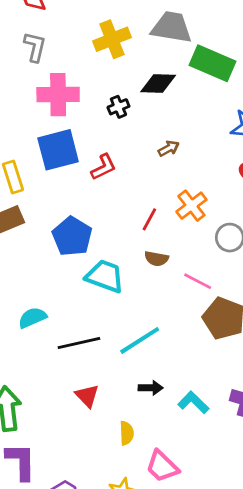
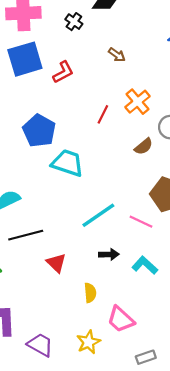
black cross: (118, 107) -> (74, 22), turned -30
brown arrow: (169, 148) -> (117, 55), turned 66
brown semicircle: (156, 259) -> (144, 146), moved, turned -48
pink line: (198, 281) -> (141, 222), moved
black line: (79, 343) -> (26, 235), moved

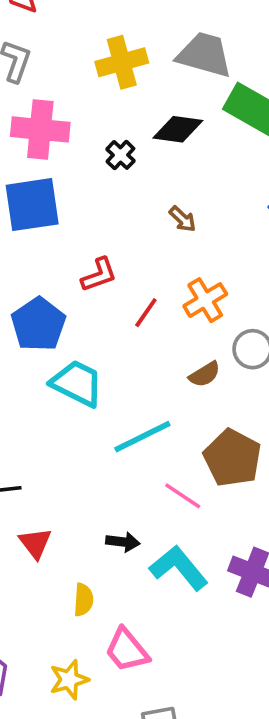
red L-shape: (63, 72) -> (99, 275), moved
cyan line: (98, 215) -> (142, 437), moved
cyan L-shape: (145, 265) -> (179, 568), size x1.4

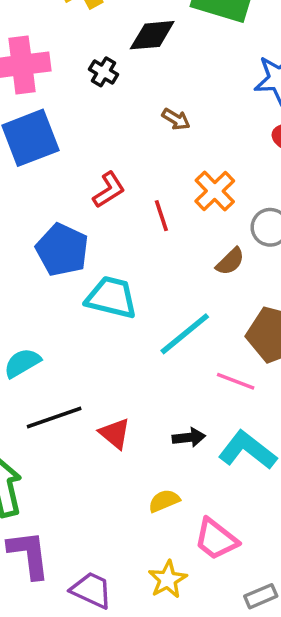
red line: (146, 313) -> (161, 216), turned -40
red triangle: (35, 543) -> (115, 434), moved
yellow semicircle: (83, 600) -> (164, 501), turned -104

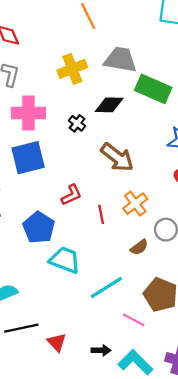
brown arrow: (176, 119) -> (117, 157), size x2.0

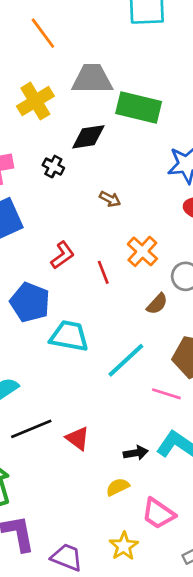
brown arrow: (117, 157) -> (110, 199), size x0.5
black arrow: (101, 350) -> (136, 453), moved

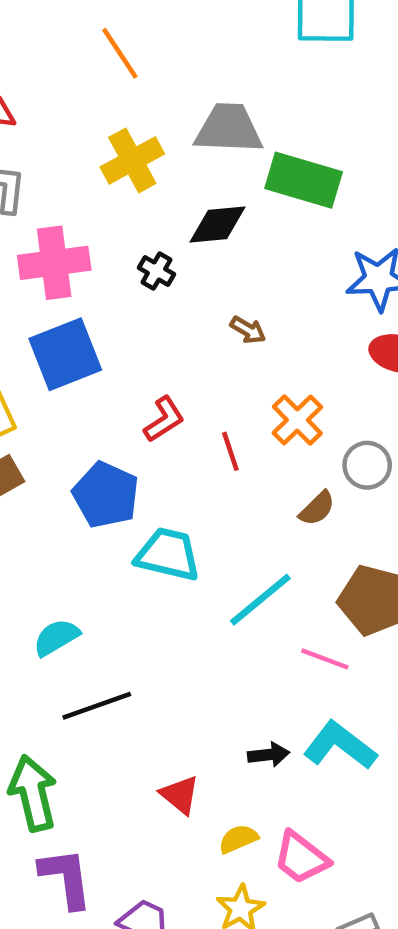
orange line: (43, 33) -> (120, 53), moved
red triangle: (78, 438) -> (180, 795), moved
yellow semicircle: (118, 487) -> (238, 839), moved

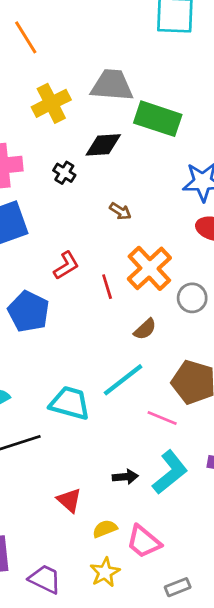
orange line: (120, 53) -> (26, 37), moved
orange cross: (297, 420) -> (149, 268), size x1.4
brown semicircle: (317, 508) -> (145, 329), moved
cyan trapezoid: (168, 554) -> (70, 403), moved
cyan L-shape: (340, 746) -> (170, 472), turned 102

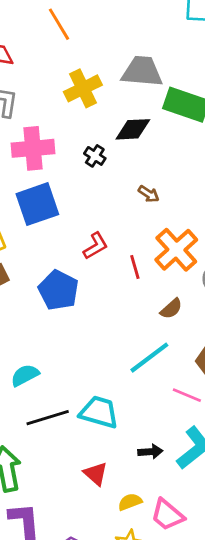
cyan trapezoid: (70, 403) -> (99, 412), moved

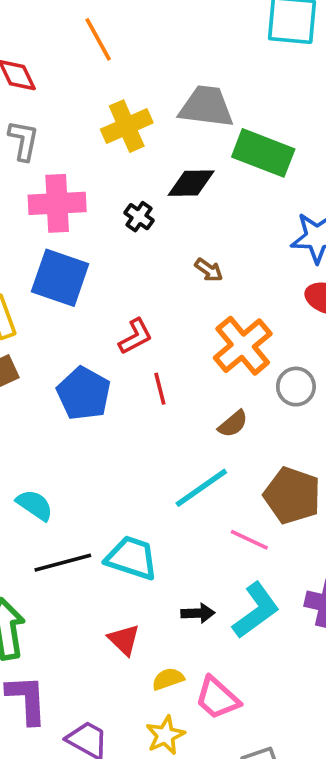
blue square: (37, 204) -> (60, 278), turned 36
red line: (135, 267) -> (160, 389), moved
cyan semicircle: (25, 375) -> (35, 505), turned 60

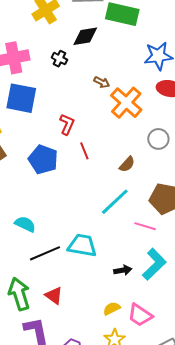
red L-shape: (135, 336) -> (67, 124), turned -30
orange cross: (243, 346) -> (126, 103), moved
red triangle: (124, 640) -> (54, 295), moved

